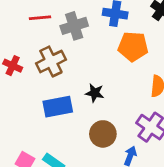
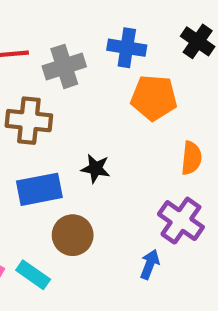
brown cross: (51, 61) -> (29, 121), turned 32
brown circle: (103, 134) -> (73, 235), moved

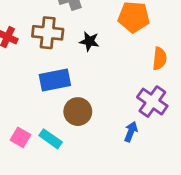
black star: (96, 168) -> (89, 41), moved

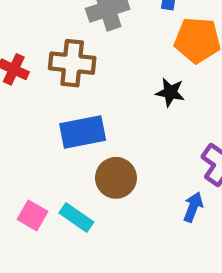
black star: (89, 41) -> (170, 92), moved

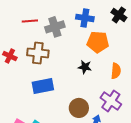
brown circle: (116, 178) -> (79, 108), moved

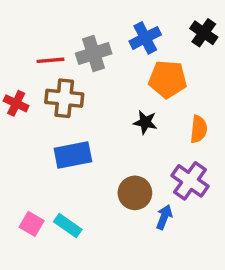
blue cross: (85, 18) -> (145, 38), turned -36
red line: (30, 21) -> (51, 60), moved

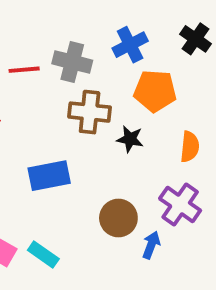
gray cross: (94, 53) -> (72, 62), turned 32
brown cross: (64, 98) -> (90, 112), moved

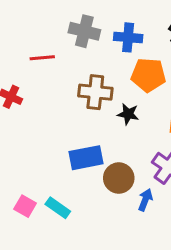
blue cross: (130, 45) -> (128, 37), turned 32
gray cross: (72, 62) -> (84, 31), moved
blue rectangle: (49, 176) -> (86, 158), moved

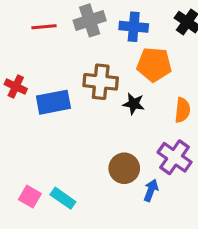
gray cross: (84, 31) -> (90, 20), turned -32
red line: (42, 58) -> (44, 27), moved
blue rectangle: (86, 158) -> (53, 102), moved

